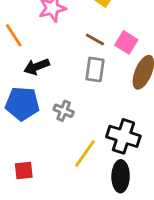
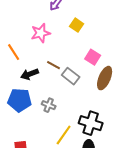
brown line: (95, 40) -> (54, 65), moved
gray rectangle: (95, 69) -> (71, 76), turned -60

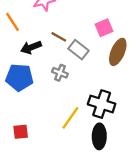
pink square: (93, 57) -> (104, 28), turned 35
gray cross: (49, 105) -> (60, 73), moved

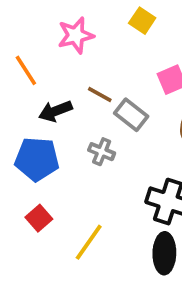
yellow line: (70, 118) -> (89, 242), moved
red square: (21, 132) -> (39, 218), moved, turned -35

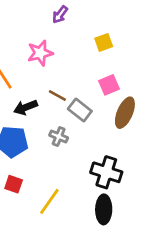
yellow square: (142, 21) -> (104, 42), moved, turned 36
red square: (39, 218) -> (14, 184), turned -30

